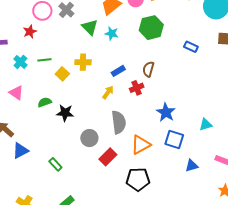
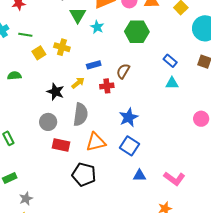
black star: (65, 113) -> (55, 92), moved
cyan triangle: (206, 125) -> (172, 83), moved
red rectangle: (108, 157) -> (61, 145), turned 42

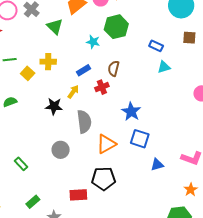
cyan star: (97, 27) -> (93, 42), moved
gray circle: (48, 122) -> (61, 150), moved
red rectangle: (61, 145) -> (78, 195), moved

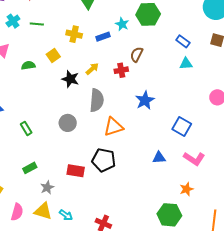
blue rectangle: (84, 70) -> (103, 37), moved
yellow square: (28, 73) -> (53, 55), moved
blue square: (140, 139) -> (182, 126), moved

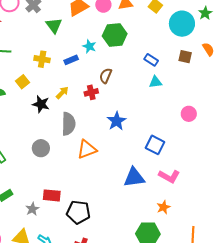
blue triangle: (159, 158) -> (134, 177), size x1.6
black pentagon: (104, 160) -> (78, 212), moved
gray star: (47, 187) -> (32, 209), moved

